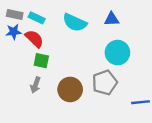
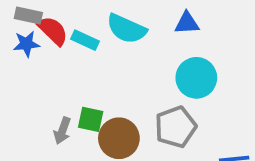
cyan rectangle: (37, 18) -> (85, 40), moved
red semicircle: (34, 39) -> (53, 31), moved
green square: (41, 61) -> (91, 119), moved

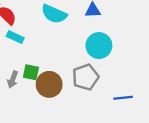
cyan rectangle: (85, 40) -> (15, 37), moved

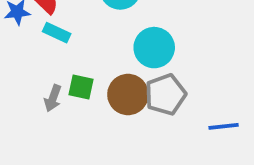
cyan circle: (99, 46) -> (154, 48), moved
brown circle: (49, 84) -> (128, 94), moved

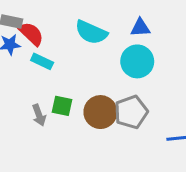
cyan circle: (154, 48) -> (137, 61), moved
gray arrow: (53, 98) -> (39, 115), turned -40

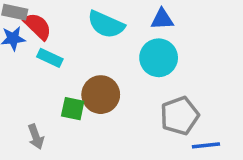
brown circle: (100, 112) -> (101, 95), moved
gray pentagon: (131, 112) -> (180, 116), moved
gray arrow: (39, 115) -> (36, 137), moved

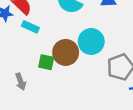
cyan circle: (159, 58) -> (91, 41), moved

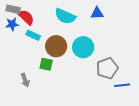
brown circle: (66, 52) -> (56, 46), moved

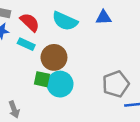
red semicircle: (26, 17) -> (30, 22), moved
cyan circle: (83, 47) -> (60, 84), moved
gray arrow: (25, 80) -> (14, 109), moved

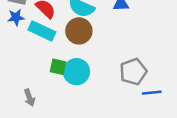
cyan rectangle: (26, 44) -> (42, 31), size x1.5
brown circle: (54, 57) -> (79, 31), moved

